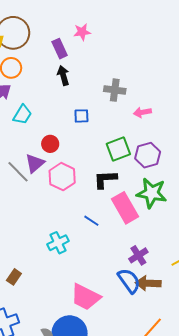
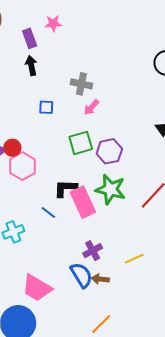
pink arrow: (142, 112) -> (91, 107), moved, turned -42
red circle: (50, 144) -> (12, 148), moved
black L-shape: (105, 179) -> (66, 188), moved
brown arrow: (148, 283) -> (100, 279), size x0.7

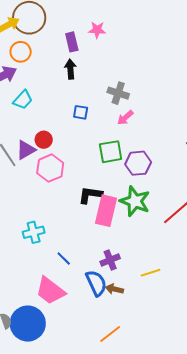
red circle: (12, 148) -> (44, 140), moved
pink rectangle: (83, 202) -> (106, 211), turned 32
blue line: (48, 212) -> (64, 258), moved

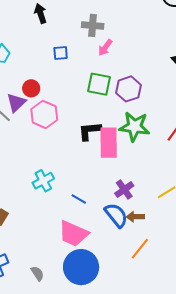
green square: (111, 152) -> (99, 84), turned 35
blue circle: (28, 324) -> (81, 267), moved
orange line: (110, 334) -> (140, 249), moved

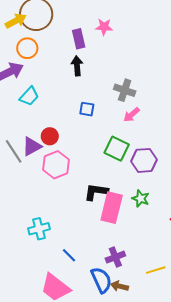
green star: (134, 127) -> (141, 198), size x0.6

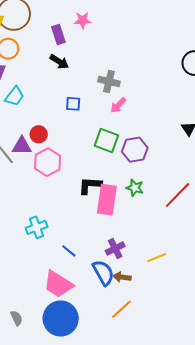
black arrow: (77, 66) -> (59, 62), turned 132
purple triangle: (32, 146) -> (22, 146), turned 35

